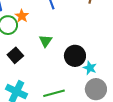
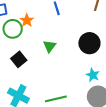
black circle: (75, 56) -> (89, 43), moved

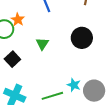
cyan star: (93, 75) -> (74, 85), moved

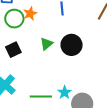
black circle: (82, 38) -> (72, 45), moved

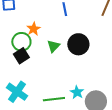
orange star: (30, 13) -> (34, 29), moved
green circle: (14, 19) -> (21, 42), moved

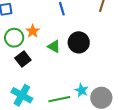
green circle: (21, 42) -> (14, 38), moved
green triangle: (53, 46) -> (54, 46), turned -40

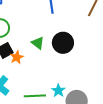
orange star: (33, 31) -> (17, 57), moved

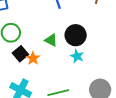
cyan star: (58, 91) -> (77, 56), moved

